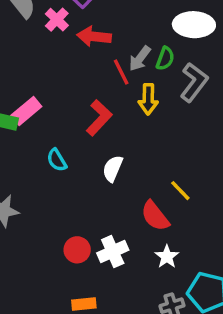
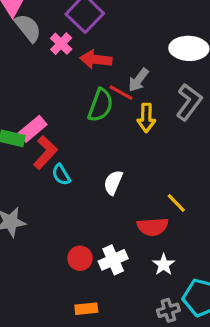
green semicircle: (165, 59) -> (101, 105), moved, size x1.5
red line: (121, 72) -> (121, 93), turned -35
red L-shape: (99, 118) -> (45, 153), moved
red semicircle: (155, 216) -> (153, 227), turned -56

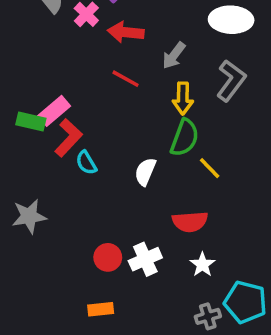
red line: (121, 93) -> (126, 79), moved
green semicircle: (101, 105) -> (185, 138), moved
yellow line: (176, 203) -> (210, 168), moved
orange rectangle: (86, 309) -> (101, 309), moved

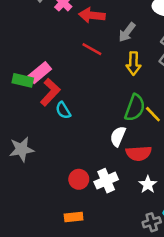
green semicircle: (185, 138) -> (135, 108), moved
white semicircle: (145, 172) -> (118, 136), moved

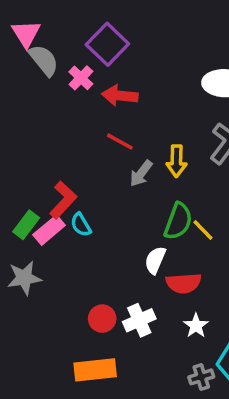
gray arrow: (127, 32) -> (141, 173), moved
pink rectangle: (40, 73) -> (49, 230), moved
green rectangle: (23, 80) -> (26, 225), moved, turned -66
orange rectangle: (74, 217) -> (95, 370), size x1.6

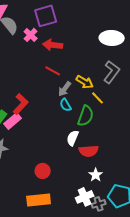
purple square: (107, 44) -> (46, 16), turned 30
yellow arrow: (176, 161) -> (85, 82), turned -60
cyan semicircle: (81, 225) -> (66, 105), moved
yellow line: (203, 230) -> (98, 98), moved
white cross: (139, 320) -> (85, 197), moved

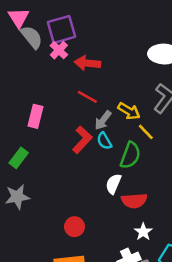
purple square: (46, 16) -> (61, 29), moved
red L-shape: (21, 104) -> (82, 140), moved
pink rectangle: (13, 121) -> (36, 116), moved, turned -36

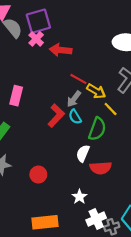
red line: (87, 97) -> (78, 79), moved
red circle: (74, 227) -> (38, 175), moved
white star: (143, 232) -> (79, 197), moved

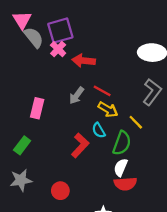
yellow arrow: (96, 91) -> (108, 109), moved
gray arrow: (74, 99) -> (77, 95), moved
red L-shape: (56, 116) -> (80, 145), moved
white semicircle: (83, 153) -> (121, 167), moved

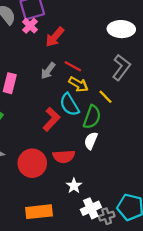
red arrow: (84, 61) -> (55, 37), turned -55
cyan semicircle: (99, 130) -> (69, 105), size x1.5
red semicircle: (125, 184) -> (64, 156), moved
red circle: (60, 191) -> (32, 163), size x1.6

